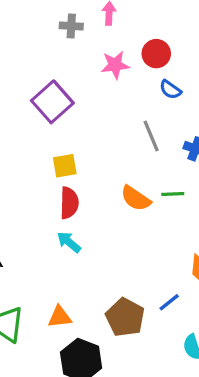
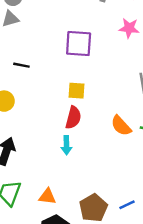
purple square: (52, 102) -> (79, 43), turned 32
cyan arrow: (69, 242) -> (66, 145), turned -144

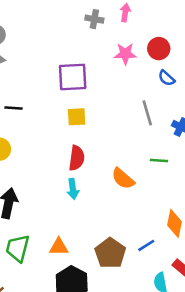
yellow square: (77, 91) -> (77, 117), moved
orange semicircle: (121, 126) -> (123, 179), moved

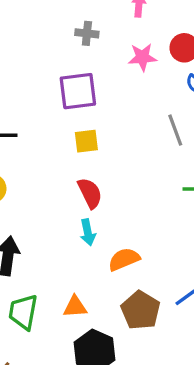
gray cross: (94, 19) -> (87, 33), moved
red semicircle: (77, 158) -> (90, 193), turned -30
orange semicircle: (123, 179) -> (124, 259), moved, turned 120

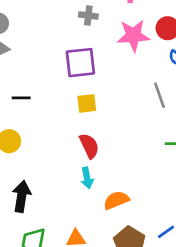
pink star: (142, 57) -> (133, 36), size x1.4

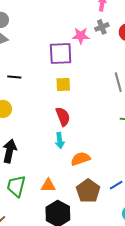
gray cross: (88, 15) -> (102, 27), moved, turned -32
pink star: (133, 36) -> (81, 36), moved, size x0.7

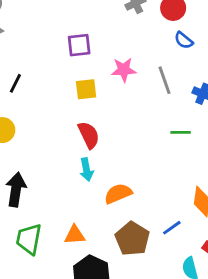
pink star: (81, 36) -> (124, 70), moved
purple square: (61, 54) -> (79, 45), size x0.7
black line: (14, 77) -> (15, 83), turned -64

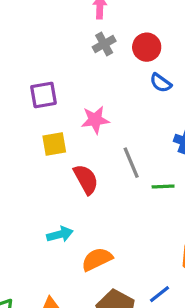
gray line: (165, 80) -> (131, 163), moved
red semicircle: (89, 135) -> (86, 179), moved
cyan arrow: (87, 170) -> (60, 234), turned -90

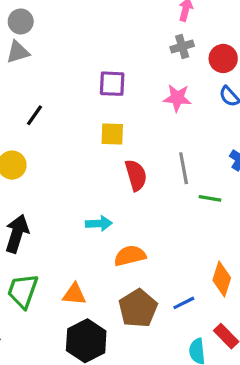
pink star: (95, 120) -> (177, 98), moved

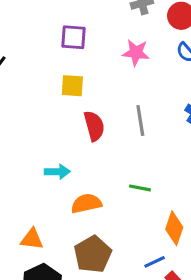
green line: (210, 198) -> (140, 188), moved
blue line: (184, 303) -> (155, 262), moved

